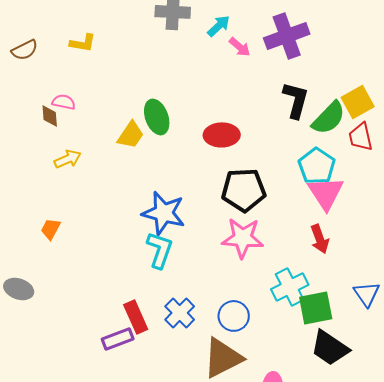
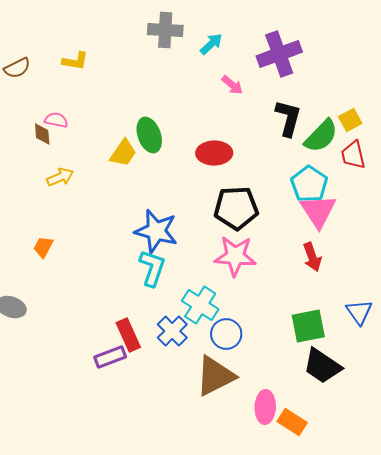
pink arrow: (240, 47) -> (232, 85), moved
yellow square: (358, 102) -> (350, 120), size x0.7
cyan cross: (290, 287) -> (200, 305), moved, turned -30

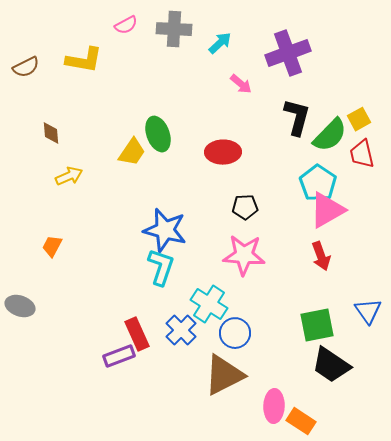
yellow L-shape: (75, 61) -> (84, 60), size x1.4
pink semicircle: (56, 120) -> (126, 25), moved, turned 140
black pentagon: (236, 208) -> (245, 207), size x0.6
pink triangle: (318, 211) -> (327, 210), turned 33

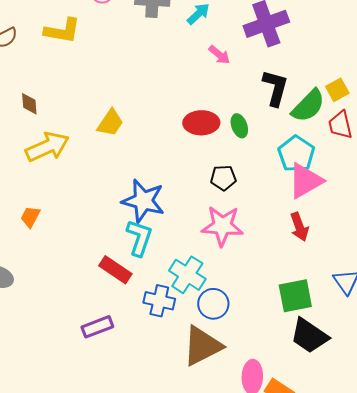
green ellipse: (158, 134) -> (239, 126), moved, size x0.7
yellow arrow: (69, 176) -> (47, 147), size x1.6
blue cross: (181, 330) -> (159, 301), turned -32
red rectangle: (137, 334) -> (115, 270), moved, turned -32

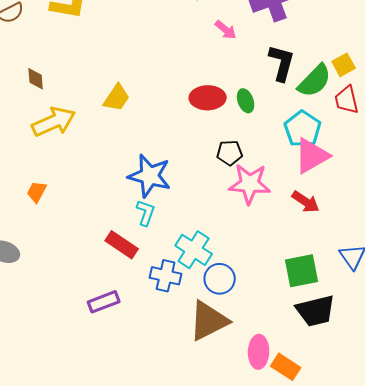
pink star: (222, 226) -> (250, 184), moved
red arrow: (299, 227) -> (306, 202), turned -36
cyan L-shape: (139, 238) -> (146, 213), size x0.7
black trapezoid: (309, 336) -> (316, 311), turned -48

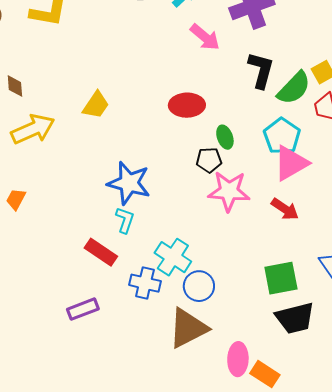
pink arrow: (226, 30) -> (205, 37), size x1.4
green ellipse: (246, 101) -> (225, 137), moved

